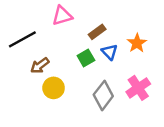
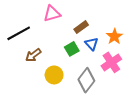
yellow circle: (54, 88) -> (54, 75), moved
pink cross: (138, 88) -> (111, 62), moved

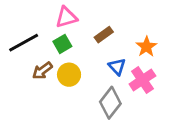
blue triangle: (92, 44) -> (117, 67), moved
green square: (72, 49) -> (62, 44), moved
yellow circle: (54, 75) -> (69, 75), moved

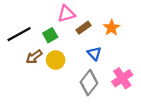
pink triangle: (66, 17) -> (66, 14), moved
orange star: (146, 47) -> (112, 28), moved
pink cross: (142, 80) -> (122, 78), moved

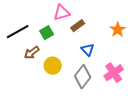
orange star: (112, 28) -> (118, 30), moved
yellow circle: (56, 60) -> (53, 66), moved

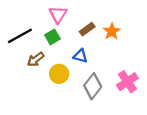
pink triangle: (62, 13) -> (58, 15), moved, turned -42
orange star: (118, 30) -> (112, 31), moved
blue triangle: (88, 50) -> (80, 56), moved, turned -32

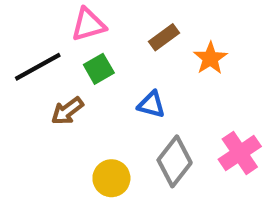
pink triangle: (58, 15) -> (88, 25), moved, turned 42
brown rectangle: (87, 29) -> (164, 37), moved
yellow circle: (59, 74) -> (111, 178), moved

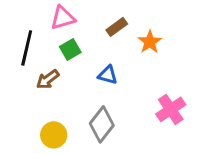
black line: (38, 67) -> (27, 48), turned -48
gray diamond: (175, 161) -> (102, 124), moved
yellow circle: (111, 178) -> (54, 135), moved

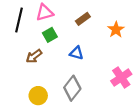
orange star: (150, 42) -> (116, 30), moved
black line: (27, 48) -> (19, 20), moved

